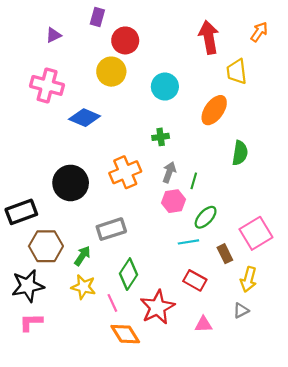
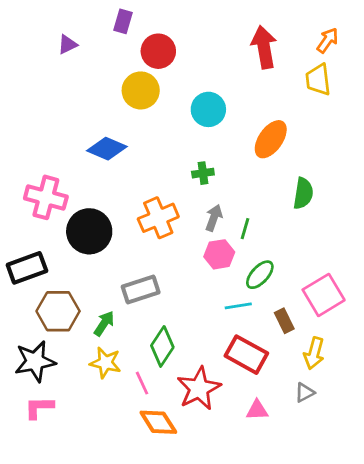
yellow trapezoid: (237, 72) -> (318, 80), moved
pink cross: (47, 85) -> (46, 197), moved
red rectangle: (195, 280) -> (246, 355), size x1.4

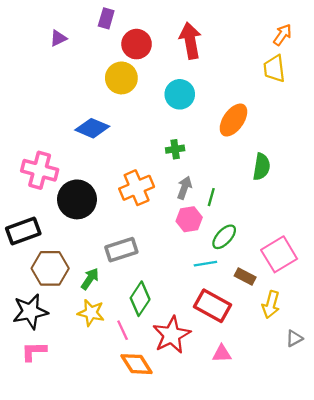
red arrow: (264, 47) -> (190, 41), moved
brown rectangle: (284, 321) -> (245, 276), turned -36
gray triangle: (305, 393) -> (294, 338), moved

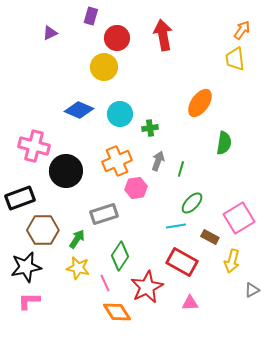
cyan circle: (180, 94) -> (120, 114), moved
pink hexagon: (189, 219) -> (136, 188), moved

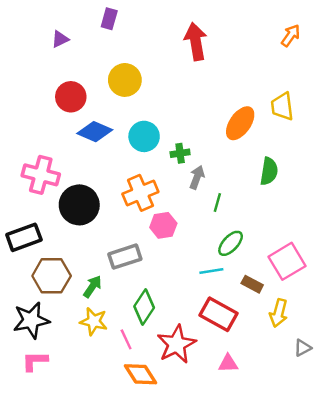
red circle: (117, 38) -> (71, 97), moved
yellow trapezoid: (235, 59) -> (282, 106), moved
gray arrow: (158, 161) -> (197, 177), moved

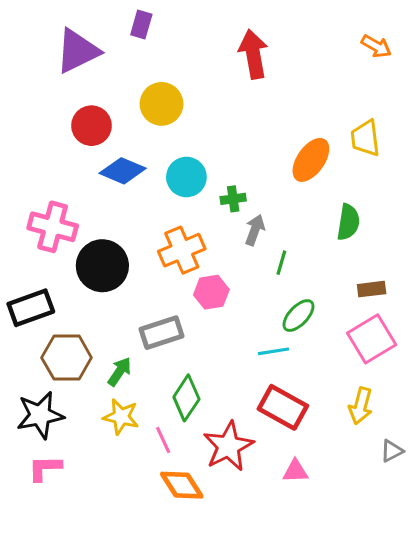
orange arrow: (291, 36) -> (376, 46), turned 85
purple triangle: (60, 39) -> (77, 51), size x2.0
brown rectangle: (252, 284) -> (372, 289), moved, turned -35

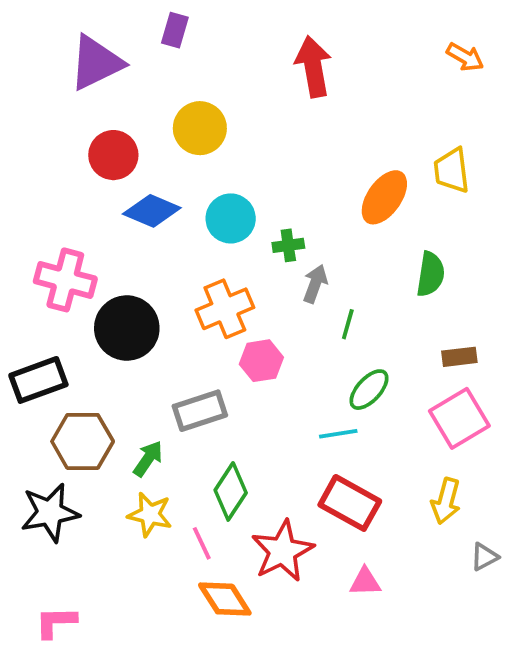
pink L-shape: (45, 468) -> (56, 622), moved

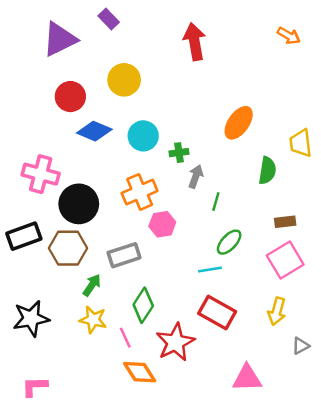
purple rectangle: (175, 30) -> (109, 19), turned -60
yellow trapezoid: (452, 170) -> (301, 143), moved
brown hexagon: (83, 441) -> (68, 248), moved
pink triangle: (365, 582) -> (247, 378), moved, size x1.5

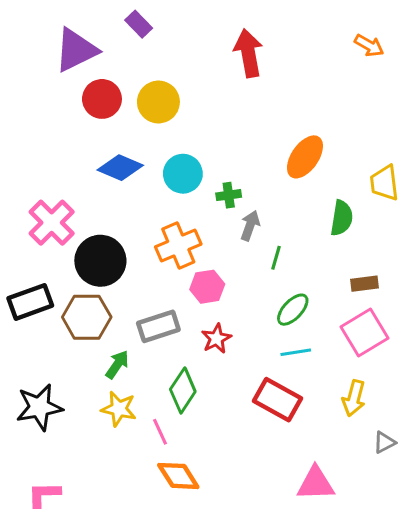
red circle: (70, 97) -> (102, 99), moved
pink cross: (41, 174) -> (52, 223), turned 30
cyan line: (210, 270) -> (296, 352), moved
red star: (175, 342) -> (216, 339), moved, size x0.6

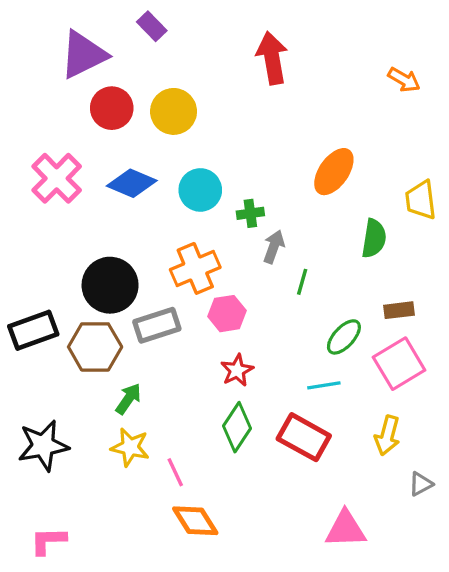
orange arrow: (369, 46) -> (404, 80), moved
pink cross: (52, 223) -> (57, 178), moved
green ellipse: (293, 310) -> (344, 337), moved
gray rectangle: (158, 326) -> (157, 325), moved
green diamond: (183, 390) -> (237, 427), moved

